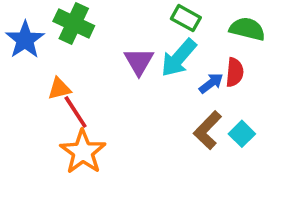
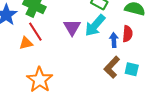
blue arrow: (211, 83) -> (114, 40), turned -56
red line: (76, 112) -> (35, 32), moved
cyan square: (242, 134) -> (132, 69), turned -32

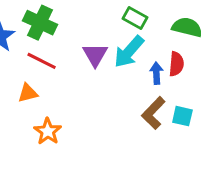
red line: (35, 32) -> (42, 61), turned -30
orange triangle: (26, 43) -> (28, 93), moved
orange star: (40, 80) -> (48, 131), size x0.7

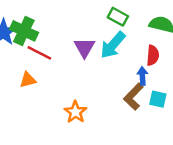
green cross: (40, 23) -> (24, 31), moved
blue arrow: (156, 73) -> (142, 76), moved
orange star: (48, 131) -> (75, 112), moved

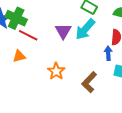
brown L-shape: (133, 97) -> (89, 82), moved
orange star: (75, 112) -> (56, 71), moved

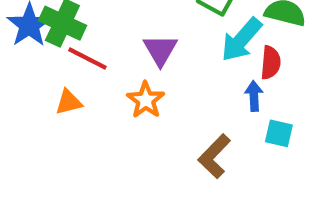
cyan arrow: (85, 29) -> (241, 40), moved
orange star: (56, 71) -> (146, 100), moved

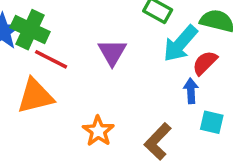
red semicircle: (271, 63) -> (205, 63), turned -140
orange star: (146, 100) -> (98, 131), moved
orange triangle: (69, 102) -> (35, 96), size x1.6

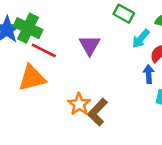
cyan arrow: (180, 44) -> (141, 39), size x0.7
brown L-shape: (158, 141) -> (98, 112), moved

